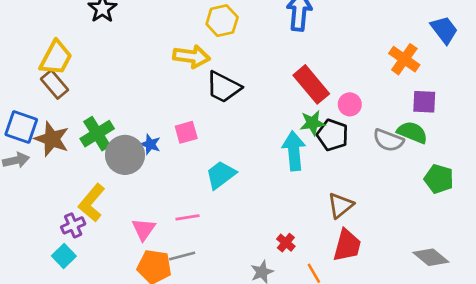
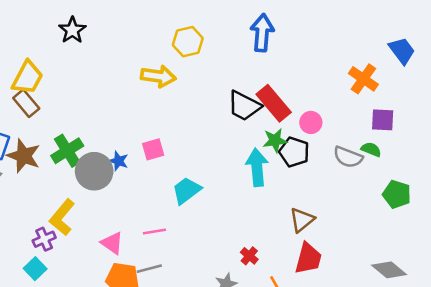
black trapezoid: (223, 87) -> (244, 106), moved
green semicircle: (412, 132) -> (371, 149), size x0.7
pink triangle: (144, 229) -> (112, 243), turned -30

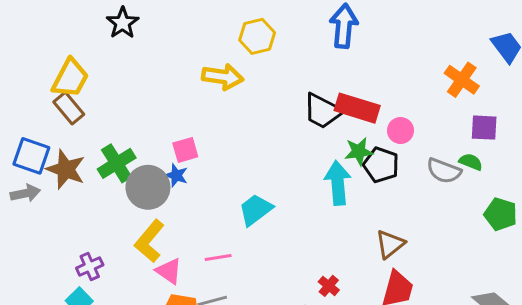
red rectangle: (274, 103) -> (357, 108), turned -33
pink square: (153, 149) -> (185, 150), moved
yellow L-shape: (62, 217) -> (149, 241), moved

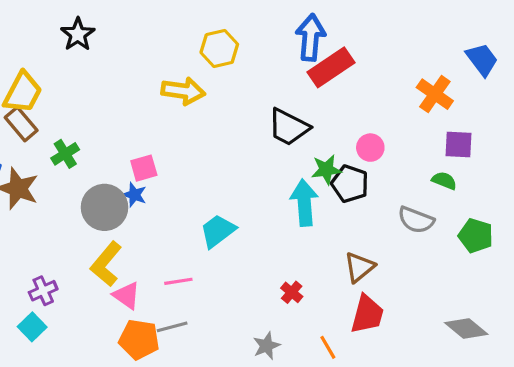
red rectangle: (357, 108) -> (331, 67), moved, turned -51
green cross: (117, 163) -> (65, 154), moved, size x0.7
gray semicircle: (444, 171) -> (416, 220), moved
red cross: (329, 286) -> (292, 292), moved

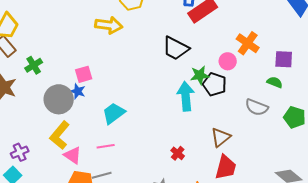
orange cross: (435, 94) -> (248, 43), moved
cyan trapezoid: (218, 231) -> (114, 113), moved

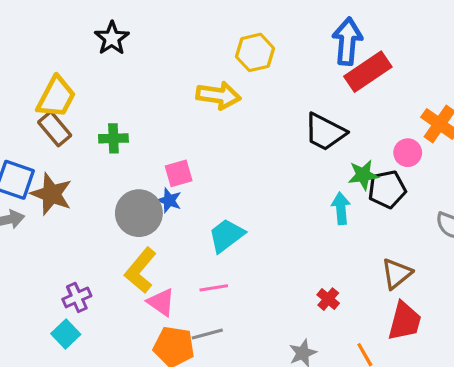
green cross: (34, 65) -> (113, 138), moved, turned 30
black pentagon: (215, 84) -> (387, 189), turned -30
cyan arrow: (186, 96) -> (341, 208), size x0.7

